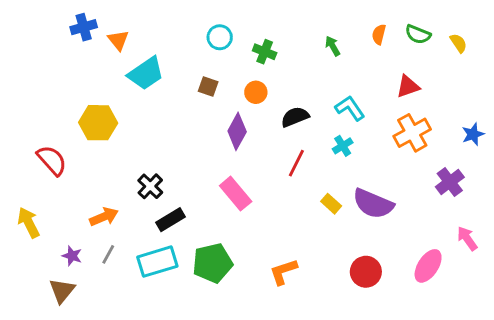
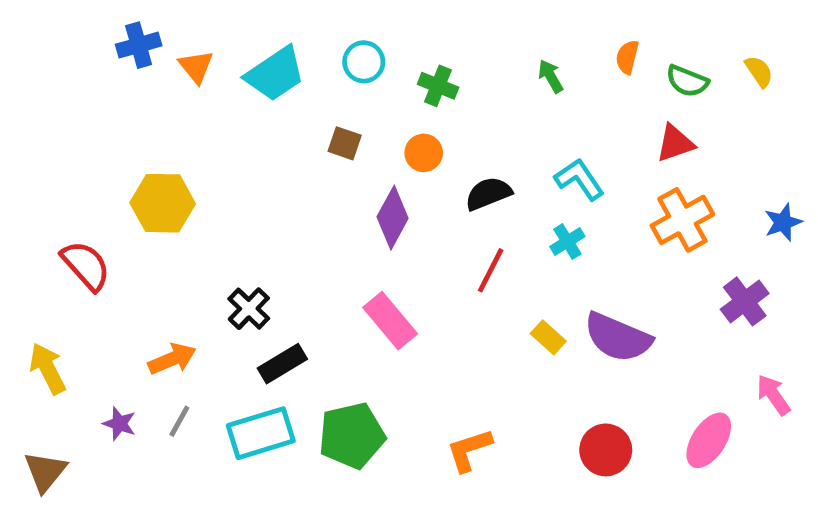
green semicircle: (418, 34) -> (687, 81), moved
cyan trapezoid: (146, 73) -> (275, 74), moved
brown triangle: (62, 291) -> (45, 472), moved

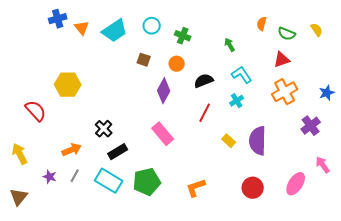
green arrow: (551, 76) -> (230, 45), moved
purple semicircle: (618, 337) -> (258, 141), turned 68
cyan rectangle: (261, 433) -> (109, 181), turned 48

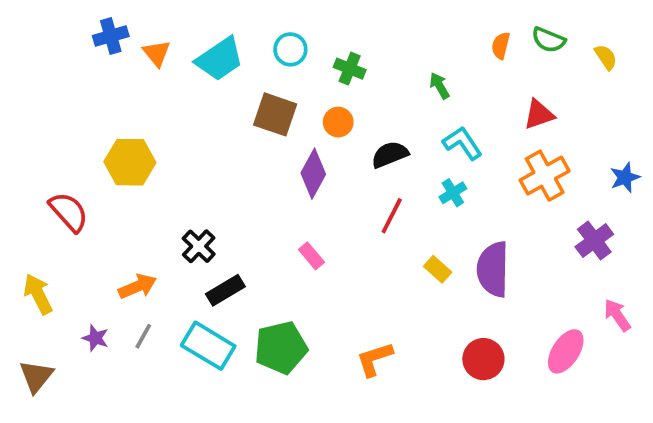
green semicircle: (287, 34) -> (548, 40), moved
brown square: (144, 60) -> (275, 114), size x1.6
pink rectangle: (163, 134) -> (311, 256), size x0.6

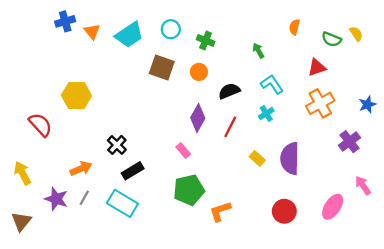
green semicircle: (548, 40) -> (331, 39), moved
purple diamond: (313, 174) -> (198, 118), moved
purple star: (95, 338) -> (56, 199), size x1.5
green pentagon: (281, 348) -> (189, 190), moved

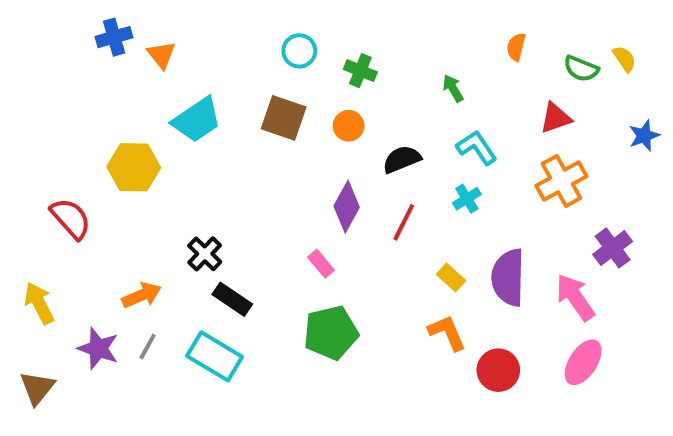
cyan trapezoid: (129, 35) -> (197, 120), moved
blue star: (367, 104) -> (644, 136), moved
black rectangle: (133, 171) -> (232, 299), turned 65
pink arrow: (363, 185) -> (575, 297), moved, size x1.4
orange L-shape: (220, 211) -> (447, 333), moved, turned 85

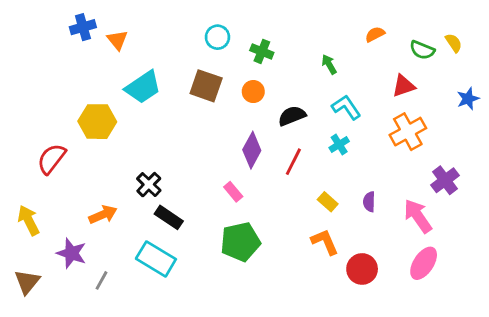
orange semicircle: (516, 47) -> (375, 34), turned 48
red semicircle: (71, 218) -> (51, 159), turned -100
purple semicircle: (508, 278) -> (369, 202), size x0.5
gray line: (148, 346) -> (102, 280), moved

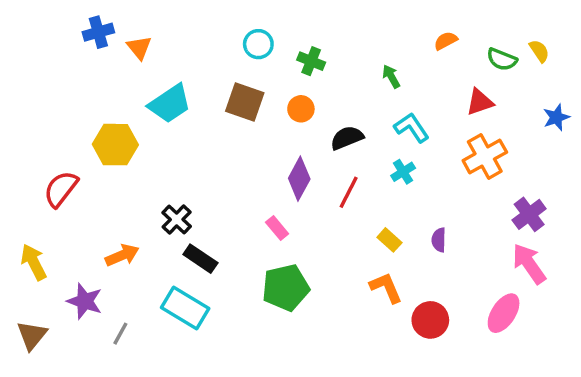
pink arrow: (418, 216) -> (529, 264), moved

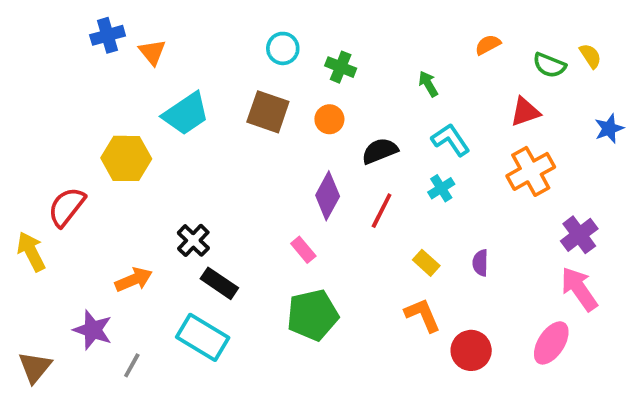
yellow arrow: (34, 262) -> (31, 252), moved

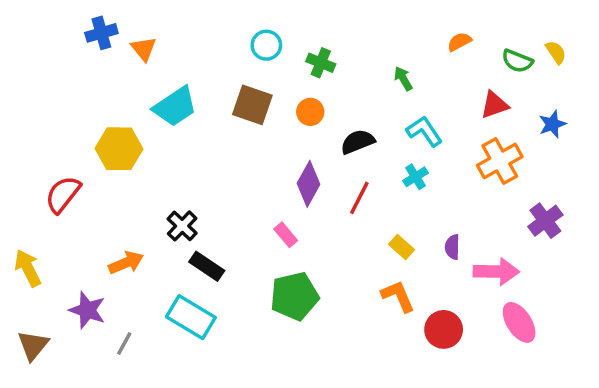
blue star: (609, 129) -> (552, 124), moved
yellow arrow: (31, 252) -> (28, 268), moved
pink arrow: (579, 289) -> (496, 272), moved, turned 126
pink ellipse: (551, 343) -> (519, 322), turned -66

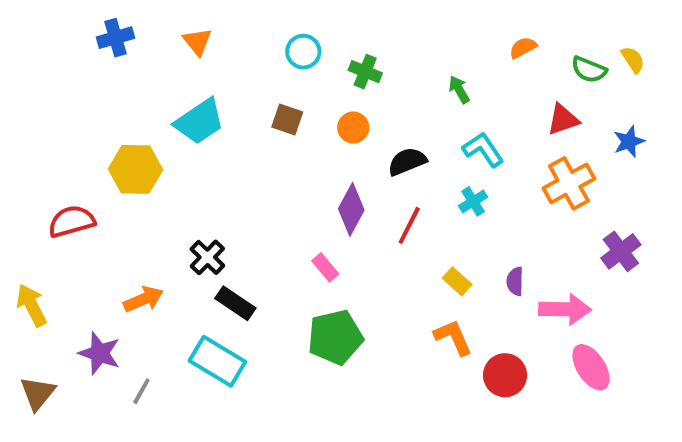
orange triangle: (144, 49) -> (197, 42), moved
brown square: (252, 105) -> (287, 120), size x0.7
red semicircle: (63, 194) -> (72, 221), turned 36

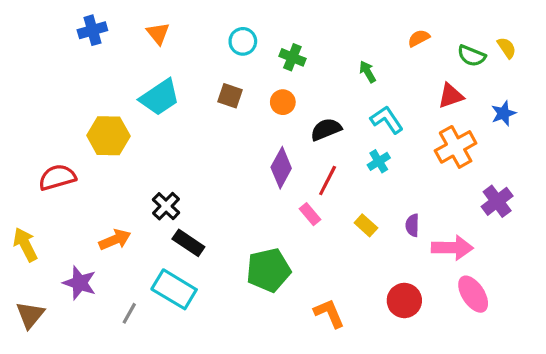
pink rectangle: (325, 267) -> (310, 214), moved
orange L-shape: (453, 337) -> (329, 313), moved
gray line: (141, 391) -> (129, 313), moved

